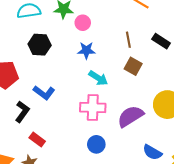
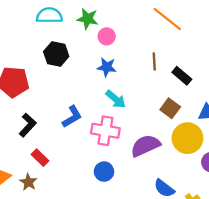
black rectangle: (161, 41) -> (182, 76), moved
brown square: (133, 66) -> (170, 108), moved
blue L-shape: (44, 93) -> (72, 117), moved, turned -75

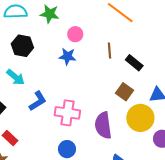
pink circle: (107, 36) -> (75, 34), moved
cyan arrow: (116, 99) -> (15, 77), moved
purple semicircle: (145, 146) -> (103, 125), turned -72

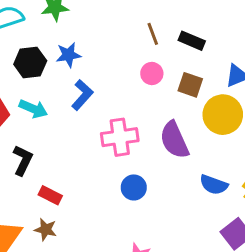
pink circle: (75, 34) -> (152, 73), moved
blue star: (67, 56) -> (68, 55), moved
blue L-shape: (38, 101) -> (82, 95), moved

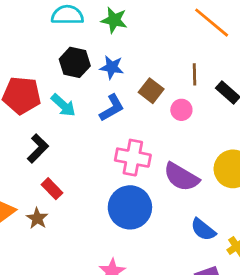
brown square: (190, 85) -> (151, 91), moved
purple semicircle: (174, 140) -> (181, 177), turned -54
blue circle: (134, 187) -> (130, 207), size x1.8

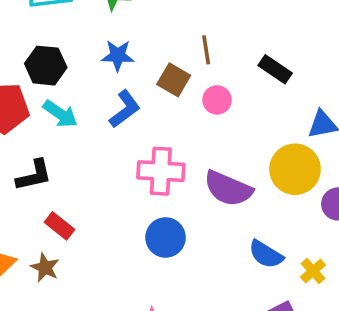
black hexagon: (75, 62) -> (46, 66), moved
brown line: (194, 74) -> (206, 50), moved
black L-shape: (38, 148) -> (34, 175), turned 40
blue circle: (130, 207) -> (166, 237), size x0.7

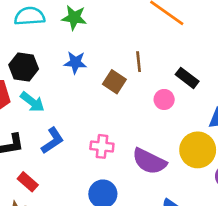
pink circle: (217, 100) -> (164, 99), moved
blue L-shape: (125, 109) -> (52, 141), moved
pink cross: (161, 171) -> (102, 146), size x0.7

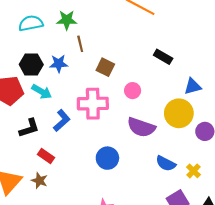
blue star: (75, 62) -> (59, 64), moved
brown line: (139, 62) -> (80, 44), moved
pink circle: (164, 99) -> (133, 91), moved
pink cross: (102, 146) -> (93, 104), moved, size x1.6

